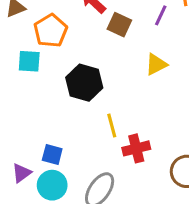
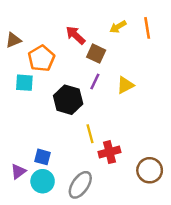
purple line: (161, 15) -> (95, 81), moved

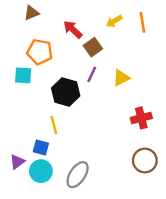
brown triangle: (13, 40) -> (31, 13), moved
brown square: (96, 54) -> (93, 47), turned 30
orange pentagon: (41, 58) -> (40, 52), turned -30
yellow line: (90, 134) -> (54, 125), moved
red cross: (109, 152) -> (141, 118), moved

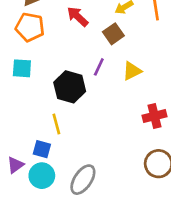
brown square: (93, 47) -> (113, 34), moved
orange pentagon: (40, 52) -> (30, 27), moved

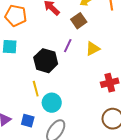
blue square: (42, 149) -> (28, 121), moved
cyan circle: (42, 176) -> (52, 103), moved

